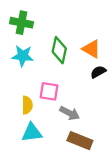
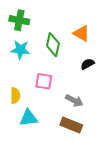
orange triangle: (91, 49) -> (81, 33), moved
yellow semicircle: (27, 105) -> (15, 96), moved
gray arrow: (70, 113) -> (74, 101), moved

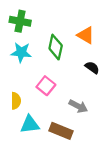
black semicircle: (88, 64) -> (92, 67), turned 64
pink square: (44, 81) -> (46, 86), turned 30
brown rectangle: (71, 125) -> (61, 131), moved

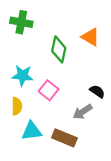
cyan star: (21, 52) -> (22, 76), moved
black semicircle: (92, 67) -> (97, 91), moved
gray arrow: (78, 106) -> (83, 112), turned 120

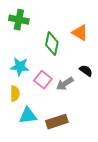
black semicircle: (97, 91) -> (86, 71), moved
gray arrow: (83, 112) -> (65, 84), moved
brown rectangle: (64, 138) -> (57, 122), turned -40

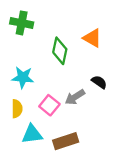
pink square: (43, 80) -> (49, 105), moved

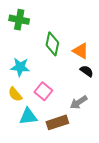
orange triangle: (92, 38) -> (81, 51), moved
gray arrow: (75, 97) -> (79, 102), moved
yellow semicircle: (17, 109) -> (15, 94), turned 140

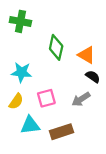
pink square: (43, 91) -> (46, 98), turned 36
yellow semicircle: (15, 94) -> (16, 101), turned -105
gray arrow: (79, 102) -> (81, 99), moved

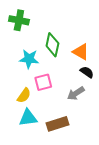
cyan star: (22, 72) -> (29, 59), moved
pink square: (46, 98) -> (43, 82), moved
yellow semicircle: (16, 101) -> (24, 95), moved

